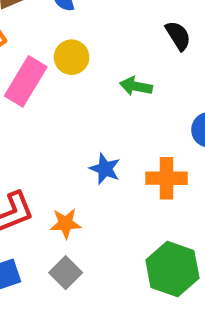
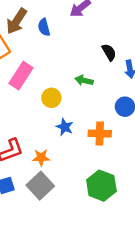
yellow circle: (72, 57) -> (51, 98), moved
gray square: (66, 273) -> (40, 186), size x1.5

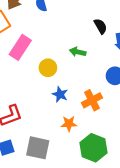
orange cross: (100, 134) -> (92, 100), turned -30
orange star: (41, 158) -> (69, 124), moved
gray square: (40, 186) -> (38, 148), turned -35

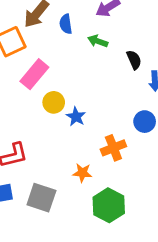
green arrow: (78, 52) -> (98, 41), moved
yellow circle: (48, 68) -> (54, 102), moved
blue star: (60, 94) -> (76, 117), moved

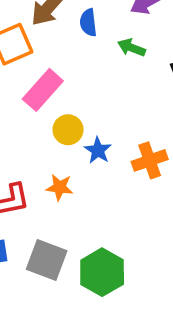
orange cross: (113, 148) -> (150, 160), moved
orange star: (82, 173) -> (60, 187), moved
green hexagon: (109, 205) -> (102, 272), moved

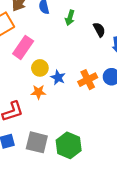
green arrow: (132, 48) -> (70, 18), turned -88
orange star: (60, 187) -> (38, 92), moved

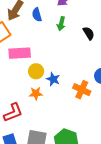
pink rectangle: (23, 47) -> (20, 53), turned 55
orange cross: (88, 80) -> (82, 90), moved, turned -36

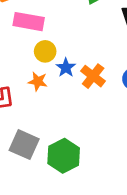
orange cross: (82, 90) -> (93, 76), moved

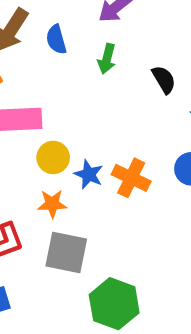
gray square: (24, 145) -> (66, 253), moved

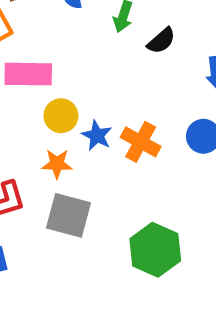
black semicircle: (164, 80) -> (161, 41), moved, turned 76
green hexagon: (114, 304) -> (155, 250), moved

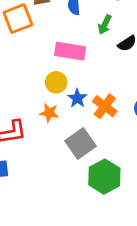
pink rectangle: (28, 74) -> (70, 51), moved
gray square: (69, 215) -> (80, 144), moved, turned 32

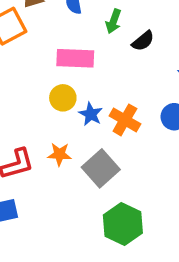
orange star: (49, 113) -> (59, 154), moved
green hexagon: (104, 177) -> (123, 224), moved

